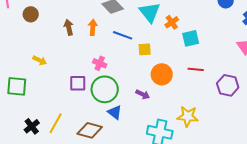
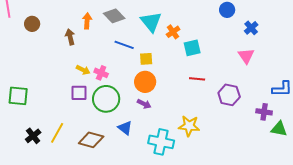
orange arrow: (93, 27) -> (87, 21), moved
yellow arrow: (40, 60) -> (83, 70), moved
orange circle: (162, 74) -> (145, 82), moved
blue triangle: (115, 112) -> (125, 128), moved

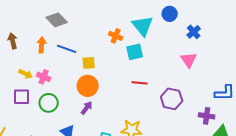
orange arrow: (87, 21) -> (42, 45), moved
cyan triangle: (151, 22) -> (143, 26), moved
orange cross: (173, 32) -> (116, 36), turned -32
green circle: (106, 99) -> (49, 103), size x0.7
purple arrow: (144, 104) -> (87, 108), turned -80

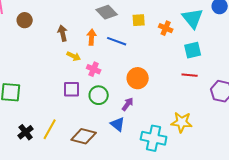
cyan square: (135, 52) -> (193, 50), moved
yellow square: (89, 63) -> (139, 20), moved
yellow arrow: (26, 74) -> (74, 56), moved
purple arrow: (87, 108) -> (128, 104), moved

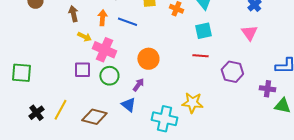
pink cross: (94, 69) -> (104, 50), size x1.6

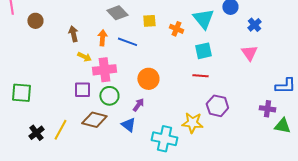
pink cross: (104, 50) -> (104, 70), turned -30
purple hexagon: (232, 72) -> (217, 106), moved
brown diamond: (94, 117) -> (94, 120), moved

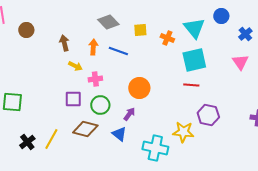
cyan square: (203, 51) -> (194, 60), size x1.4
pink cross: (104, 70) -> (95, 79), size x0.6

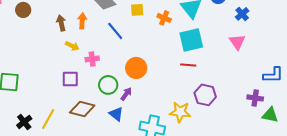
orange arrow: (93, 47) -> (82, 21), moved
blue line: (118, 51) -> (115, 31), turned 30
green circle: (100, 105) -> (108, 85), moved

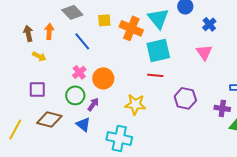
orange cross: (164, 18) -> (131, 28), size x1.6
pink cross: (92, 59) -> (79, 72), moved, turned -32
purple hexagon: (205, 95) -> (185, 98), moved
yellow star: (180, 112) -> (135, 104), moved

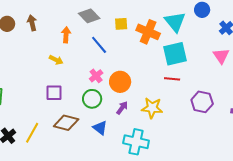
brown arrow: (28, 33) -> (32, 23), moved
purple arrow: (93, 104) -> (122, 108), moved

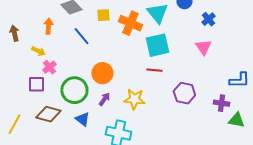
brown arrow: (32, 23) -> (14, 33), moved
pink cross: (96, 76) -> (49, 67), moved
green circle: (92, 99) -> (74, 90), size x1.4

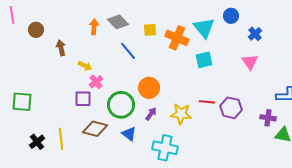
orange arrow: (48, 26) -> (94, 27), moved
cyan square: (157, 45) -> (204, 60), size x0.7
red line: (154, 70) -> (207, 102), moved
yellow line: (14, 124) -> (61, 139), turned -35

